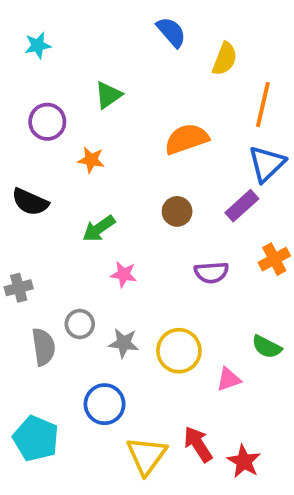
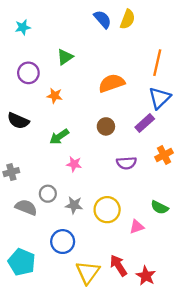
yellow semicircle: (225, 59) -> (128, 19), moved
gray semicircle: (43, 347) -> (26, 207), turned -60

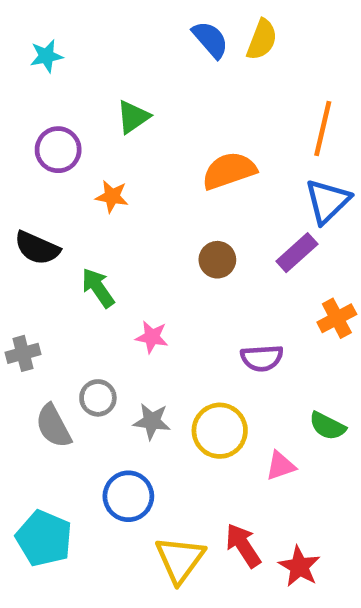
green arrow: (59, 137) -> (98, 288), moved, turned 90
purple semicircle: (126, 163) -> (262, 358), moved
gray semicircle: (26, 207) -> (53, 426), turned -140

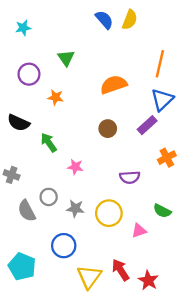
green triangle: (133, 117) -> (66, 58), turned -30
gray cross: (23, 353) -> (12, 175), turned 35

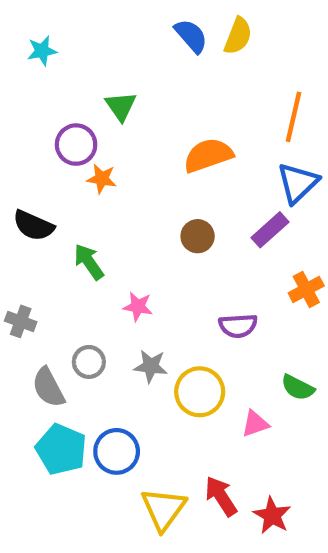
purple circle: (29, 74) -> (76, 145), moved
gray star: (75, 209) -> (151, 366), moved
cyan pentagon: (22, 266) -> (61, 449), moved

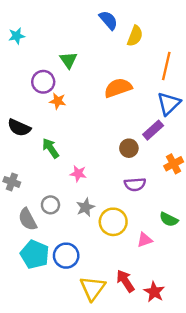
yellow semicircle: (238, 36) -> (135, 36), moved
cyan star: (42, 51) -> (17, 36), moved
brown circle: (198, 236) -> (129, 148), moved
gray star: (151, 366) -> (85, 207), turned -30

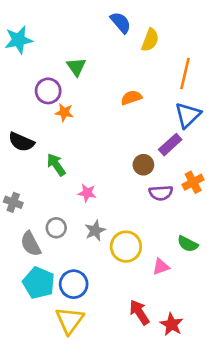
cyan star: (17, 36) -> (19, 40), size x1.5
orange semicircle: (118, 88) -> (131, 98), size x0.7
purple semicircle: (135, 184) -> (161, 193), moved
yellow triangle: (93, 288) -> (70, 320), moved

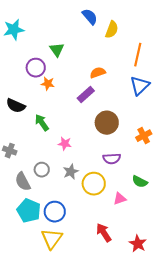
purple rectangle: (170, 145) -> (86, 95), moved
brown circle: (143, 165) -> (107, 123), size x1.5
purple semicircle: (161, 193) -> (112, 159), moved
red star: (172, 324) -> (138, 244), moved

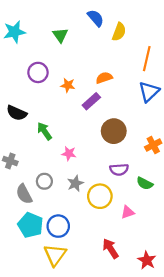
green triangle: (57, 50) -> (60, 35), moved
orange star: (48, 84) -> (68, 85), moved
green semicircle: (140, 182) -> (145, 183), moved

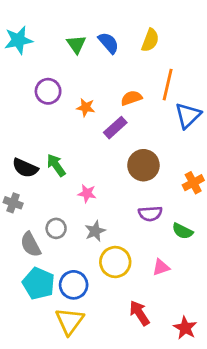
blue semicircle: (96, 18) -> (109, 43), moved
orange line: (147, 59) -> (168, 85), moved
black semicircle: (17, 113) -> (25, 168), moved
yellow circle: (100, 196) -> (115, 262), moved

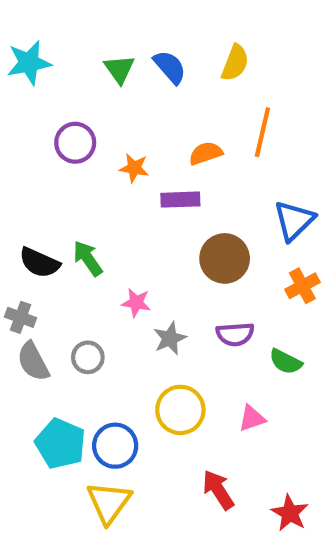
blue triangle: (188, 115) -> (294, 221), moved
purple rectangle: (115, 128) -> (180, 200), turned 40
gray star: (95, 231) -> (170, 338), moved
gray semicircle: (31, 245) -> (33, 362), moved

